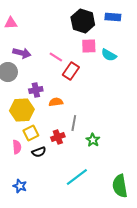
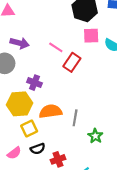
purple cross: (36, 90) -> (34, 83), turned 32
orange semicircle: (56, 102) -> (51, 111), moved, size x1.5
red cross: (58, 137) -> (58, 159), moved
pink semicircle: (17, 147) -> (14, 153), moved, turned 56

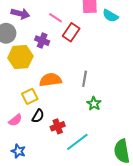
purple cross: (34, 83) -> (42, 41), moved
yellow hexagon: (20, 104) -> (20, 57), moved
gray line: (75, 118) -> (85, 79), moved
black semicircle: (38, 149) -> (38, 116), turned -40

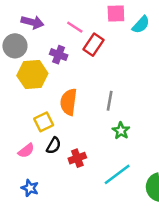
cyan semicircle: (110, 16) -> (141, 25), turned -77
orange semicircle: (50, 80) -> (69, 102), turned -75
cyan line: (77, 142) -> (117, 174), moved

